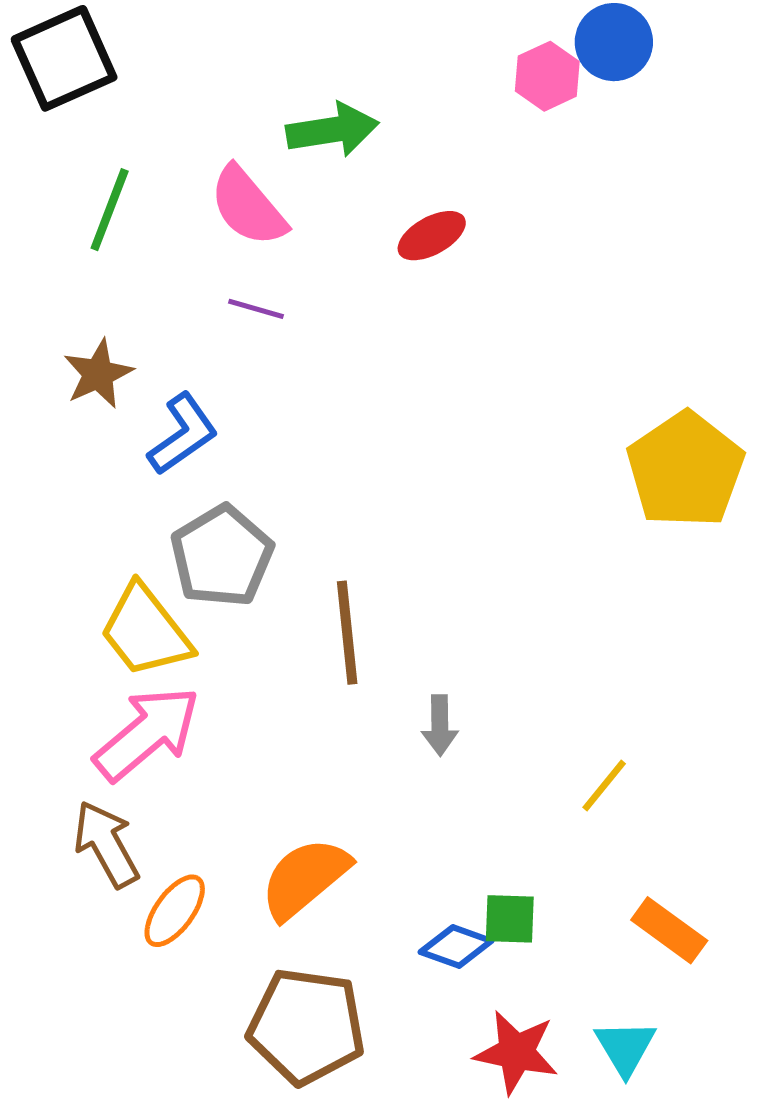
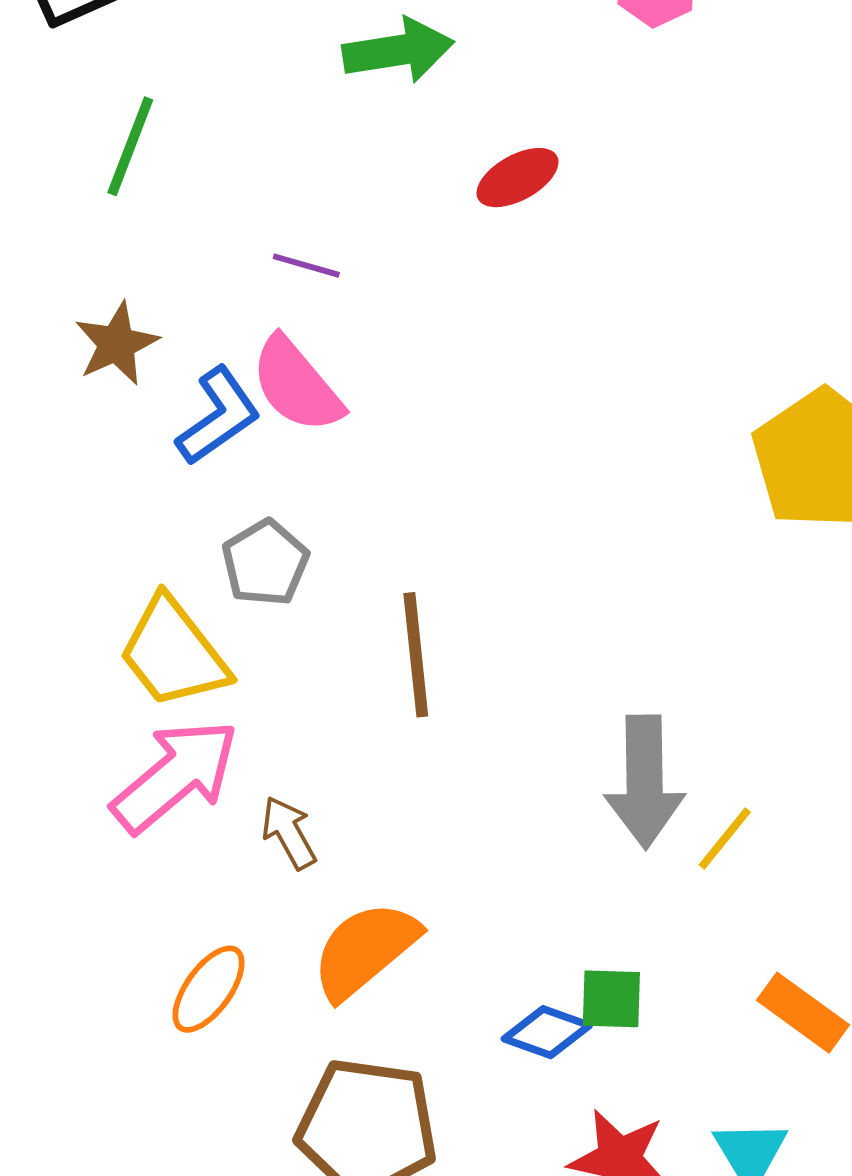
pink semicircle: (248, 206) -> (297, 385), moved
gray pentagon: (222, 556) -> (265, 563), size x0.7
gray arrow: (440, 725) -> (645, 782), moved, size x1.8
brown arrow: (106, 844) -> (289, 833), moved, size x0.7

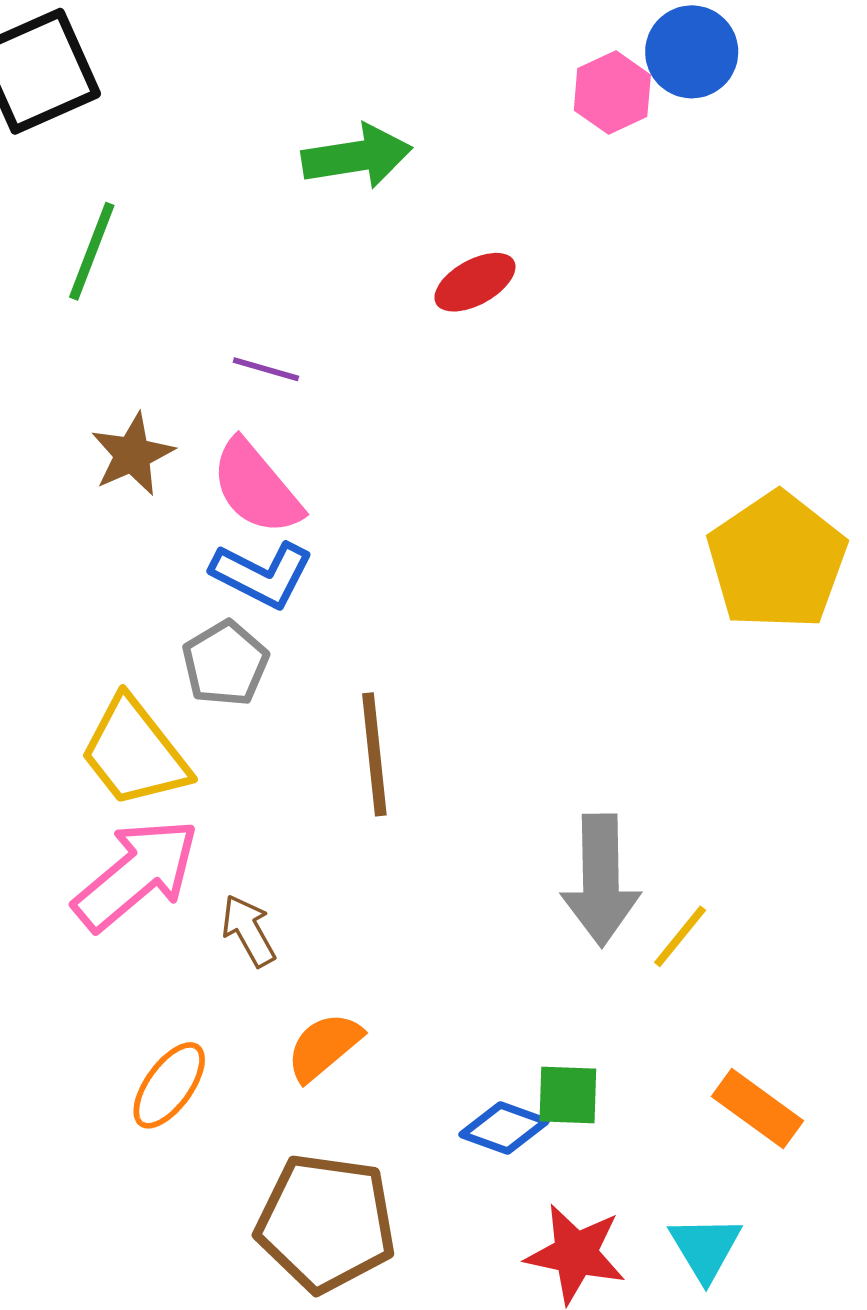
brown star: (117, 344) -> (132, 454), moved
blue L-shape: (218, 416) -> (262, 574), moved, turned 62
orange semicircle: (365, 950) -> (324, 1047), size x0.7

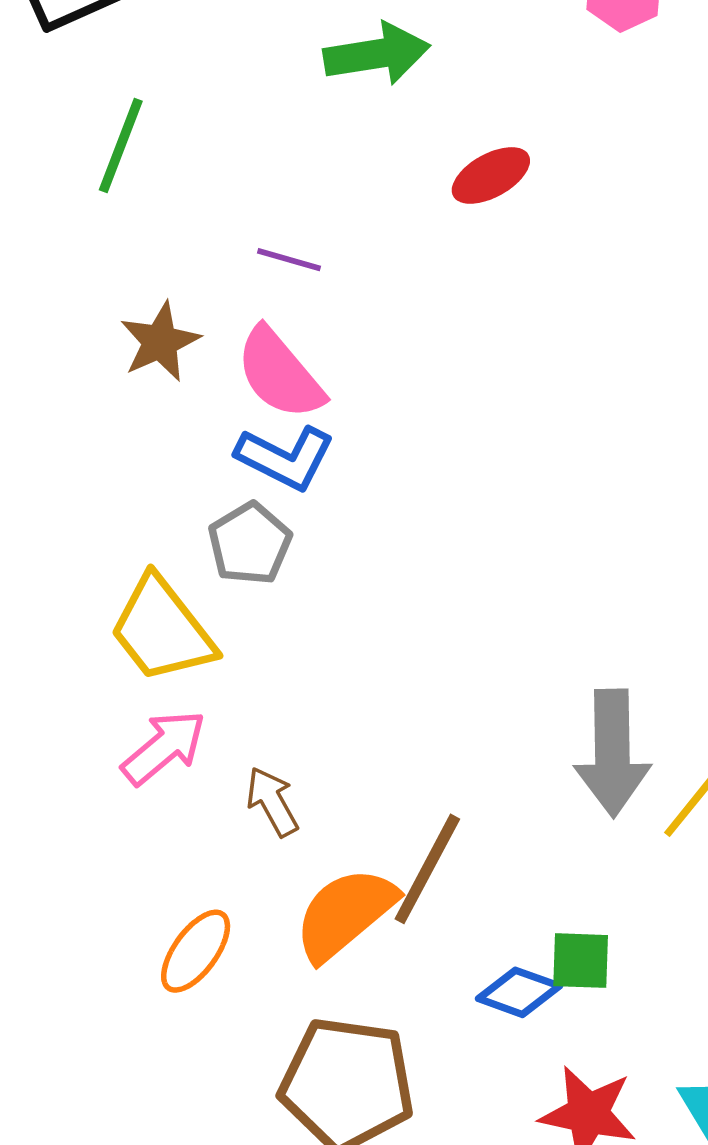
brown line: (374, 754) -> (427, 869), moved, turned 34
pink arrow: (136, 874) -> (164, 747), size x0.7
orange semicircle: (324, 1047) -> (345, 914), size x1.4

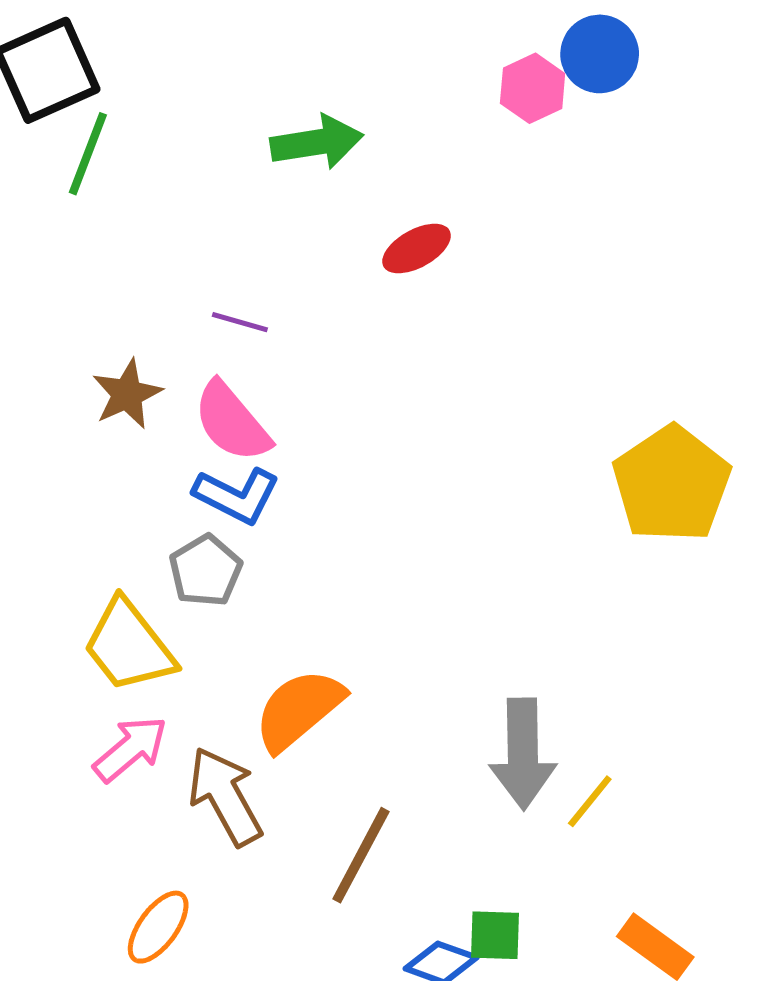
green line: (121, 146) -> (88, 154), moved
brown arrow: (272, 802) -> (225, 796), size x1.6
orange semicircle: (345, 914) -> (299, 710), moved

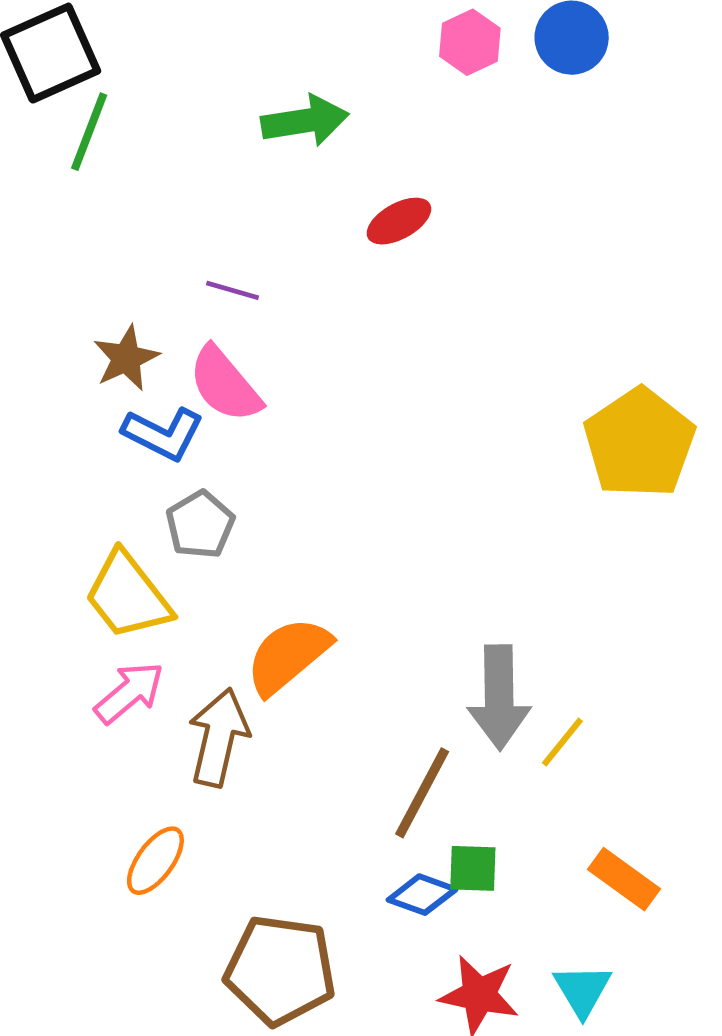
pink hexagon: (533, 88) -> (470, 42), moved
blue L-shape: (237, 495) -> (163, 434), moved
brown arrow: (225, 796) -> (219, 737), turned 42
brown line: (361, 855) -> (422, 793), moved

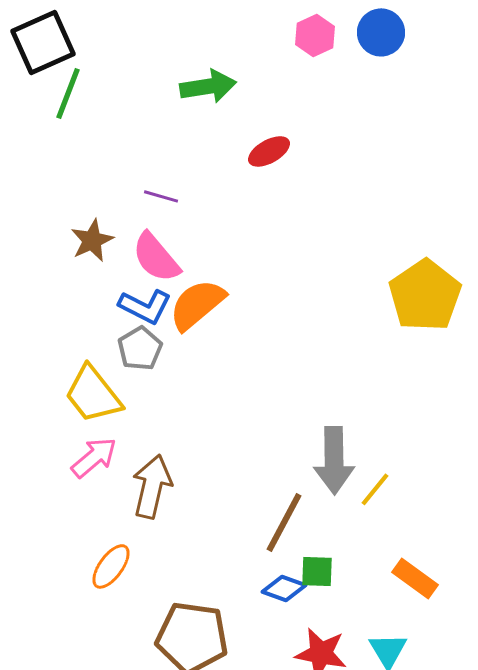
blue L-shape: (163, 434) -> (145, 306), moved
orange semicircle: (288, 656) -> (197, 304), moved

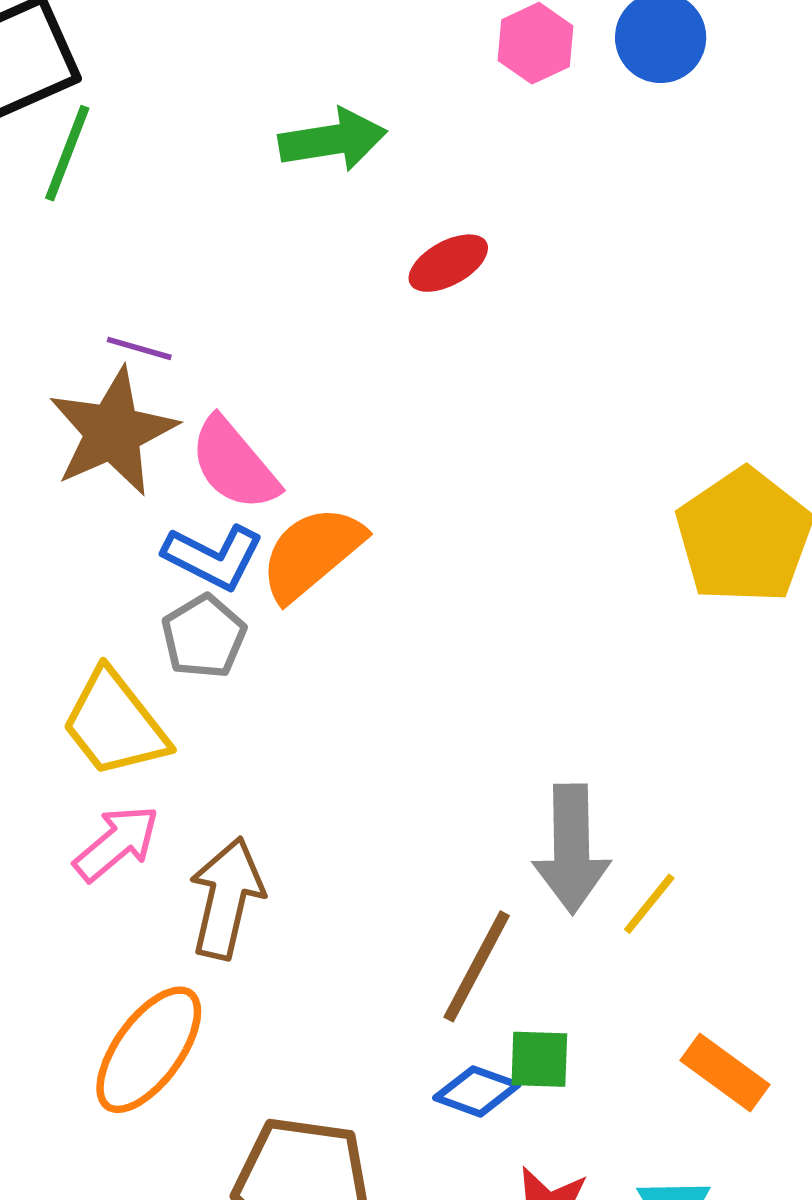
purple line: (161, 196) -> (139, 348), moved
brown star: (92, 240) -> (113, 432), size x1.6
orange ellipse: (111, 566) -> (149, 1050), size x1.5

